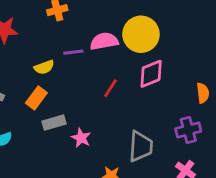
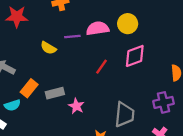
yellow circle: (141, 34) -> (128, 24), size x0.7
yellow semicircle: (44, 67) -> (48, 48), turned 49
orange rectangle: (36, 98) -> (29, 88), moved

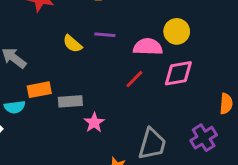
pink semicircle: (98, 28) -> (148, 47), moved
orange rectangle: (29, 88) -> (39, 90), turned 30
purple cross: (163, 102) -> (204, 138), turned -30

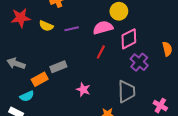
yellow semicircle: (72, 44) -> (46, 26), moved
gray rectangle: (70, 101) -> (58, 67), moved
purple cross: (204, 138) -> (139, 62), moved

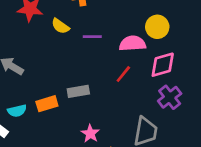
gray rectangle: (58, 67) -> (78, 91), moved
orange rectangle: (40, 79) -> (47, 104), moved
pink star: (83, 90) -> (90, 133), moved

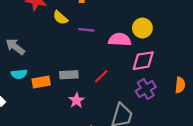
red line: (123, 74) -> (101, 76), moved
cyan semicircle: (17, 111) -> (19, 74), moved
pink star: (90, 133) -> (77, 100), moved

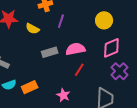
purple line: (86, 30) -> (61, 21), moved, turned -64
pink semicircle: (120, 40) -> (75, 49), moved
gray rectangle: (69, 75) -> (50, 52), moved

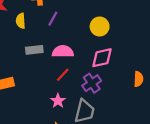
yellow semicircle: (32, 29) -> (21, 21), turned 48
purple cross: (120, 71) -> (92, 83), moved
pink star: (63, 95) -> (58, 101), moved

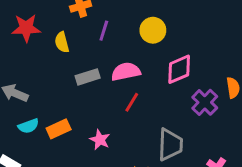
yellow circle: (100, 27) -> (153, 30), moved
purple cross: (92, 83) -> (205, 102), moved
pink star: (58, 101) -> (100, 140), moved

